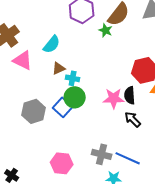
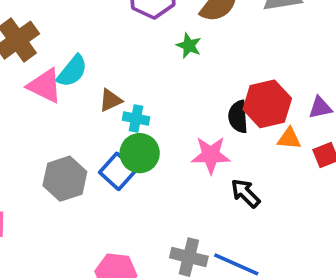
green star: (106, 30) -> (189, 46), moved
cyan semicircle: (52, 44) -> (72, 71), moved
black semicircle: (130, 95) -> (238, 117), moved

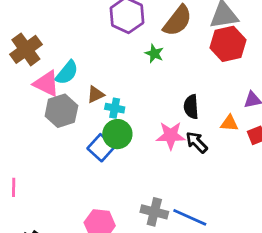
red hexagon: (267, 104) -> (228, 44), moved
gray hexagon: (65, 179) -> (61, 111), moved
black arrow: (245, 193) -> (197, 142), moved

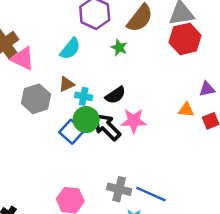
cyan semicircle: (67, 73) -> (70, 49), moved
pink triangle: (46, 84) -> (23, 59), moved
black semicircle: (191, 107) -> (115, 95), moved, turned -120
black arrow: (197, 142) -> (107, 127), moved, size x1.4

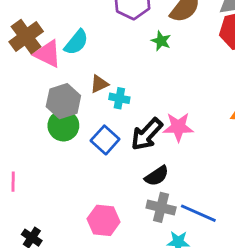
cyan semicircle: (70, 49) -> (76, 42), moved
black semicircle: (115, 95) -> (157, 176), moved
green circle: (86, 120) -> (63, 126), moved
black arrow: (107, 127) -> (147, 134), turned -92

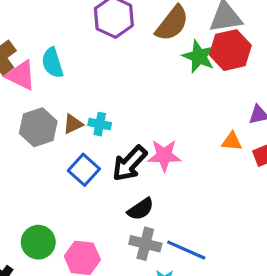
green star: (161, 41) -> (199, 56), moved, size x1.5
cyan semicircle: (76, 42) -> (52, 63), turned 124
brown triangle: (99, 84) -> (73, 124), moved
green circle: (63, 126) -> (38, 242), moved

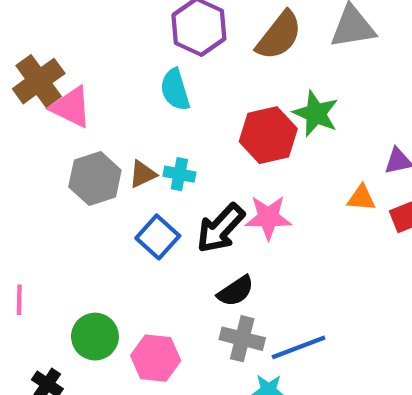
red hexagon: (230, 50) -> (268, 135), moved
green star: (199, 56) -> (316, 114), moved
cyan semicircle: (52, 63) -> (175, 90), moved
blue line: (186, 250) -> (299, 347), turned -45

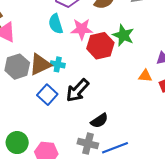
brown triangle: (143, 174) -> (40, 64), size x1.6
pink star: (268, 217) -> (82, 29), moved
black semicircle: (236, 291) -> (99, 121), moved

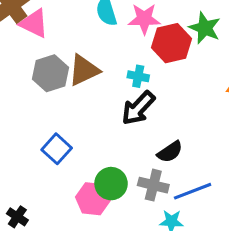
cyan cross: (58, 64) -> (138, 76), moved
blue square: (47, 95) -> (57, 149), moved
green circle: (17, 143) -> (111, 184), moved

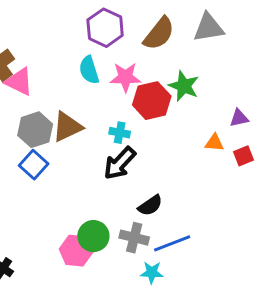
blue square: (57, 149) -> (34, 165), moved

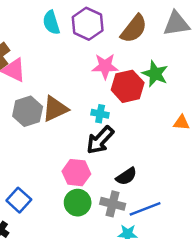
cyan semicircle: (89, 70) -> (51, 22), moved
blue square: (34, 165) -> (19, 200), moved
pink hexagon: (76, 251) -> (76, 173), moved

